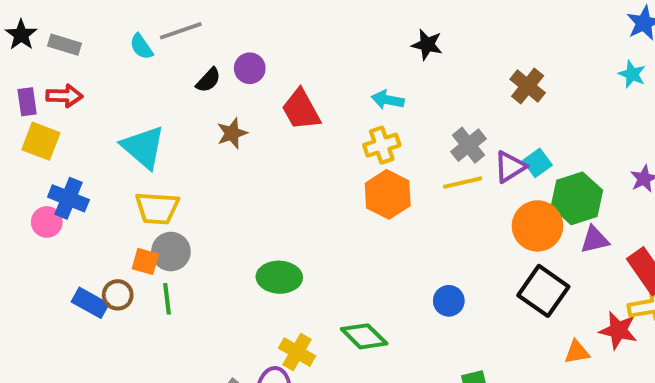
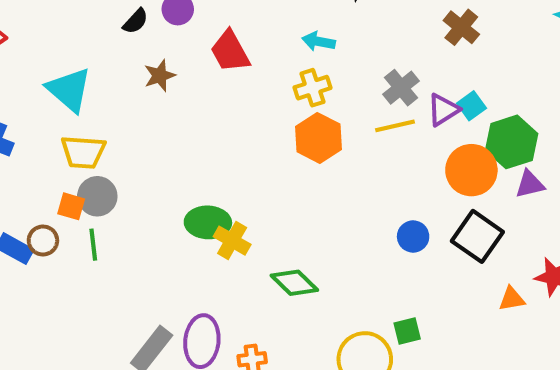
blue circle: (449, 301) -> (413, 236), moved
yellow cross: (297, 352) -> (232, 241), moved

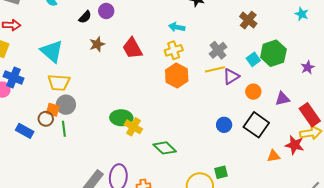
red trapezoid: (230, 51) -> (132, 48), moved
purple triangle: (443, 110) -> (231, 76), moved
green hexagon: (512, 142) -> (273, 53), moved
orange circle: (471, 170) -> (253, 92), size x0.6
brown circle: (43, 241) -> (46, 119), moved

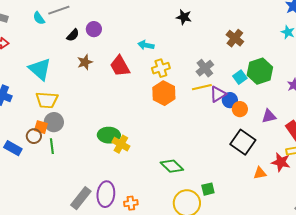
cyan arrow: (177, 27) -> (146, 45), moved
blue circle: (224, 125) -> (230, 100), moved
green diamond: (165, 148) -> (172, 166), moved

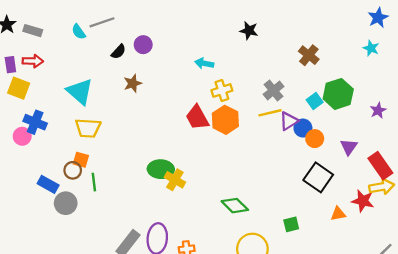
red trapezoid: (120, 66) -> (197, 117), moved
purple triangle: (269, 116) -> (349, 147), turned -42
gray circle: (54, 122) -> (66, 203), moved
green square: (208, 189) -> (291, 224), moved

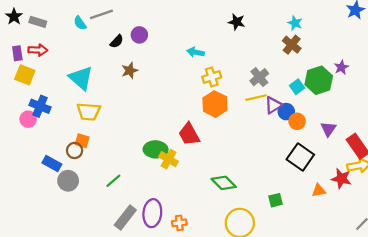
cyan star: (371, 48) -> (295, 23), moved
purple star: (378, 110) -> (341, 67), moved
red trapezoid: (197, 117) -> (189, 134), moved
green line: (94, 182) -> (113, 181), moved, turned 56

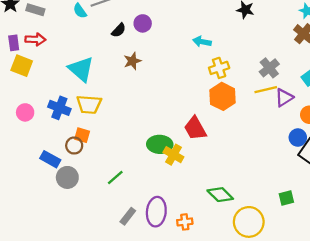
blue cross: (40, 106) -> (59, 108), moved
blue circle: (286, 112) -> (298, 138), moved
green diamond: (224, 183) -> (220, 195), moved
gray rectangle: (125, 217) -> (128, 216), size x0.7

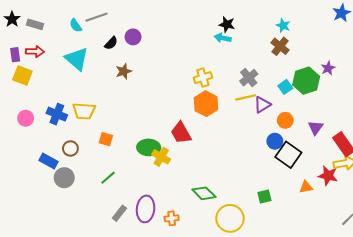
cyan arrow: (202, 42) -> (223, 38), moved
cyan triangle: (81, 69) -> (77, 59), moved
orange square: (82, 135) -> (106, 139), moved

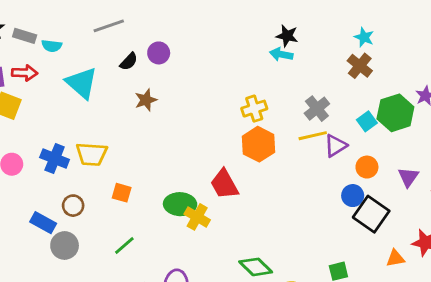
cyan semicircle: (76, 25) -> (52, 46), moved, turned -48

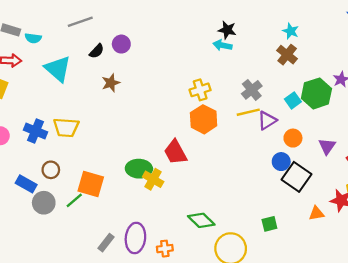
orange square: (122, 193) -> (91, 184), moved, size x1.6
green line: (124, 245) -> (74, 200), moved

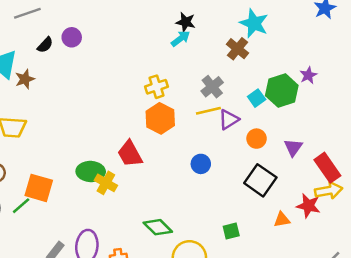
cyan star: (291, 31) -> (254, 23), size x1.6
cyan arrow: (222, 45) -> (181, 39), turned 132
brown cross: (287, 55) -> (238, 49), moved
brown star: (111, 83) -> (25, 79), moved
blue circle: (281, 162) -> (201, 164), moved

